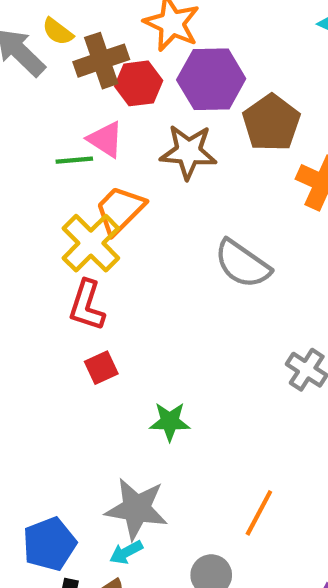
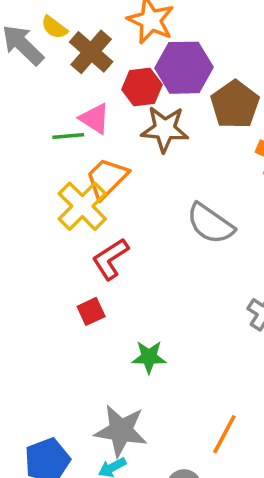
brown cross: (101, 61) -> (91, 52), turned -30
red hexagon: (139, 83) -> (142, 87), moved
red L-shape: (87, 305) -> (110, 259), moved, turned 39

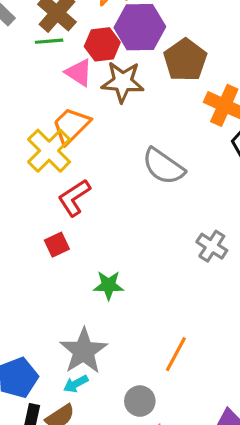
pink triangle: (95, 119) -> (79, 72), moved
green line: (68, 136) -> (49, 41), moved
gray star: (121, 431) -> (84, 351), turned 30

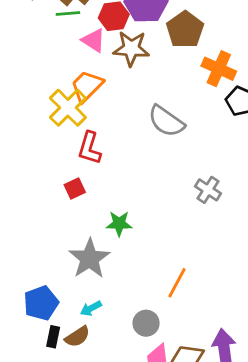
red L-shape: (74, 198) -> (89, 148), turned -40
gray star: (84, 351) -> (89, 259), moved

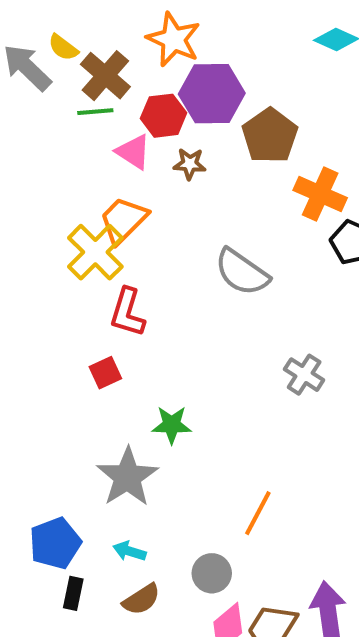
brown star: (131, 48) -> (190, 164), size x0.6
cyan arrow: (91, 308) -> (129, 551), turned 45
brown semicircle: (77, 337) -> (141, 599), moved

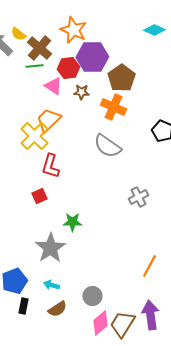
orange cross: (320, 194) -> (113, 107), moved
gray cross: (304, 375) -> (138, 197), turned 30
orange line: (258, 513) -> (149, 266), moved

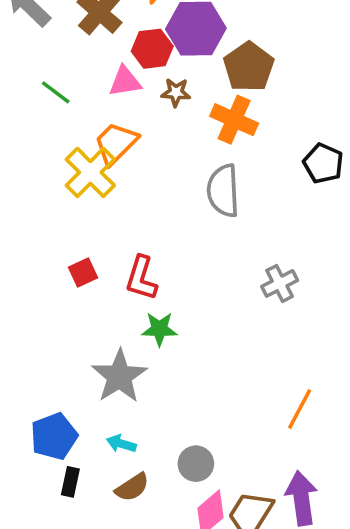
green line: (34, 66) -> (56, 92), moved, turned 42
pink triangle: (53, 86) -> (125, 81), turned -42
gray semicircle: (107, 146) -> (223, 191), turned 52
red L-shape: (50, 166) -> (141, 278), moved
red square: (39, 196) -> (83, 273), moved

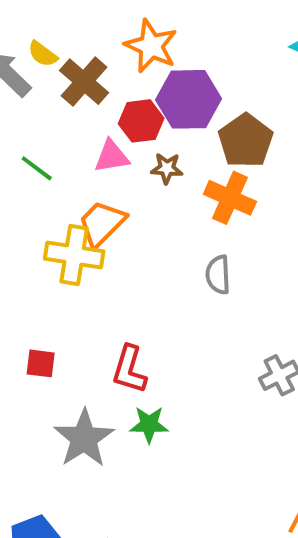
yellow cross: (90, 172) -> (74, 255), turned -36
gray semicircle: (223, 191) -> (218, 275), size x0.7
red square: (83, 273) -> (41, 363), moved, turned 32
gray star: (119, 376) -> (84, 438), moved

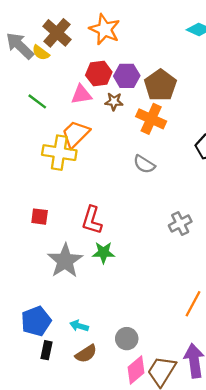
yellow semicircle: (43, 54) -> (41, 53), moved
brown cross: (84, 82) -> (57, 33), moved
purple hexagon: (189, 99) -> (127, 76), moved, size x0.7
gray semicircle: (218, 275) -> (144, 164), turned -55

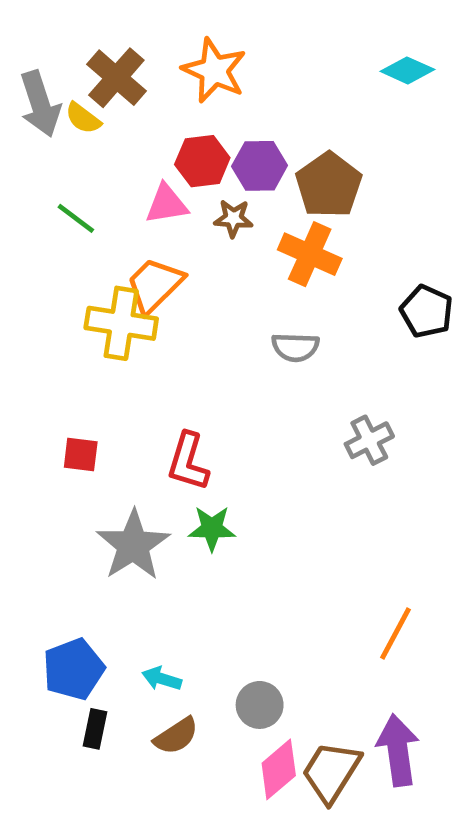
gray arrow: (20, 46) -> (40, 104), turned -152
gray semicircle: (144, 164) -> (295, 347), turned -30
gray cross: (180, 224) -> (369, 440), moved

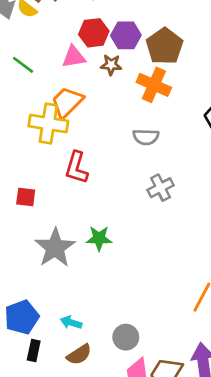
gray cross: (369, 440) -> (161, 188), moved
red L-shape: (188, 462) -> (76, 168), moved

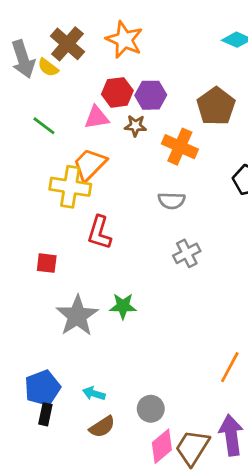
brown pentagon: (165, 46) -> (216, 106), moved
black rectangle: (34, 351) -> (45, 414), moved

